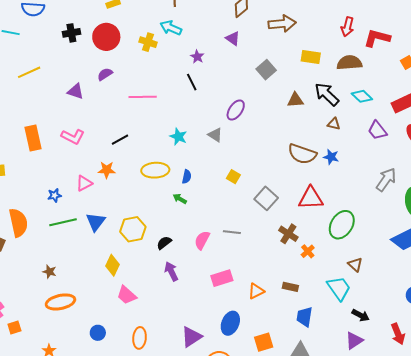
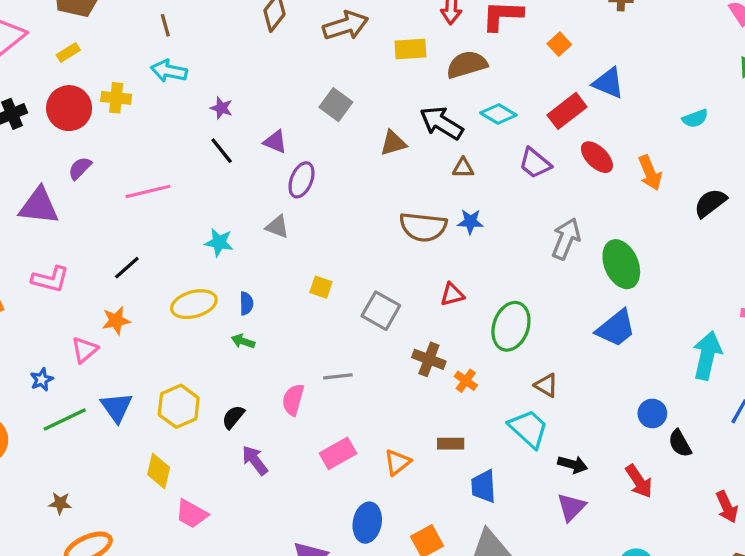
purple triangle: (233, 38) -> (275, 142), moved
yellow cross: (148, 42) -> (116, 98), moved
yellow rectangle: (311, 57) -> (410, 49), moved
purple triangle: (76, 91) -> (39, 206), size x1.5
red triangle: (311, 198) -> (452, 294), size x0.6

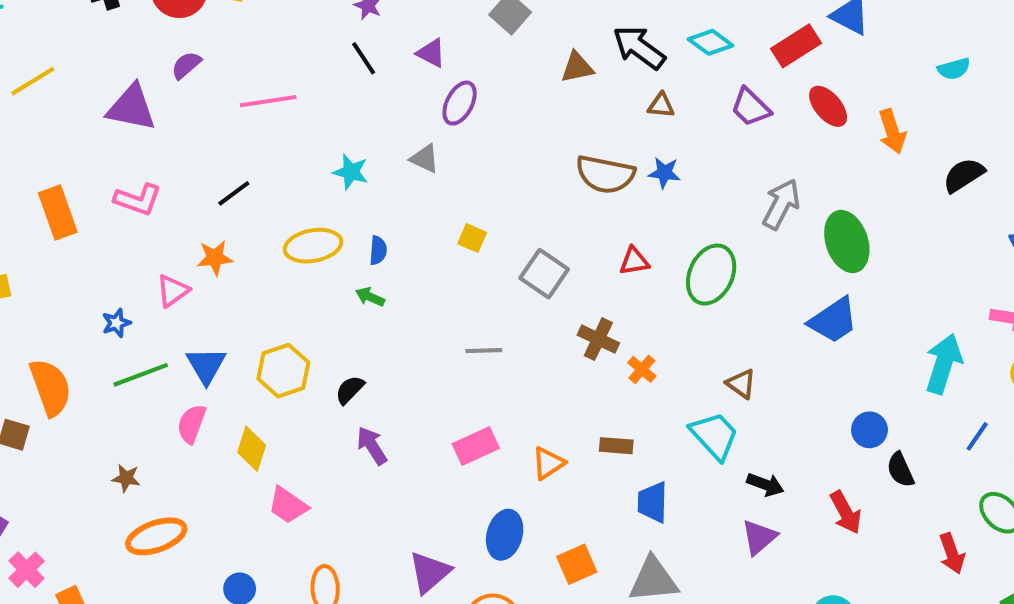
green ellipse: (511, 326) -> (711, 275), moved
pink semicircle: (293, 400) -> (192, 424), moved

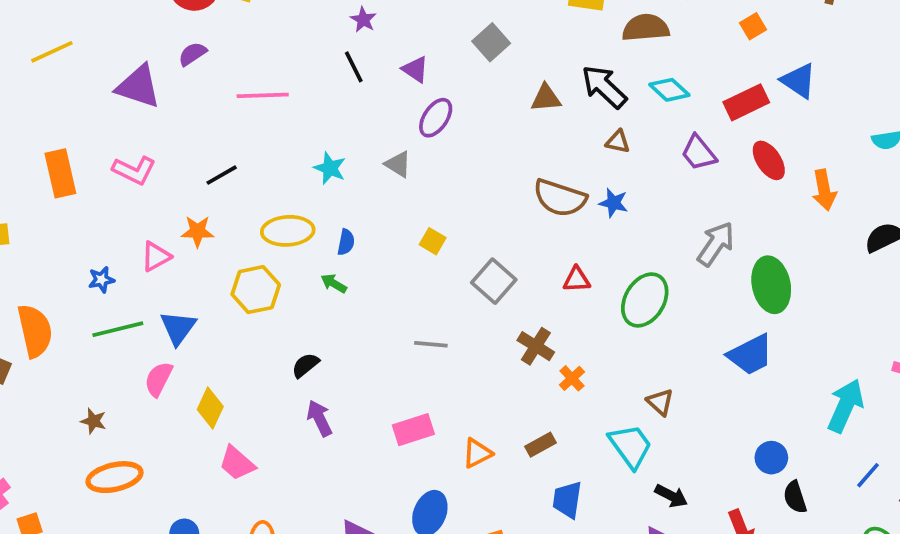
yellow hexagon: (283, 371) -> (256, 290), moved
brown rectangle: (616, 446) -> (541, 445), turned -40

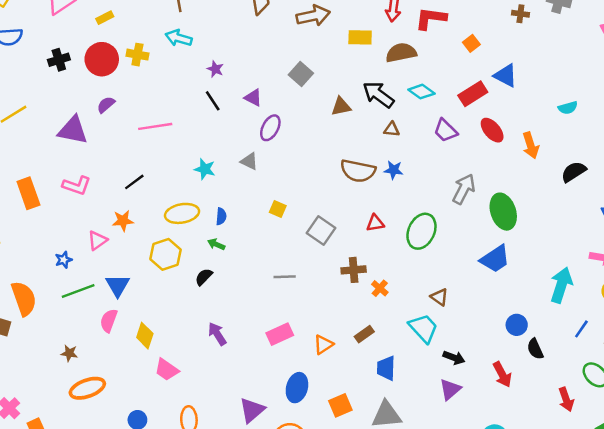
brown cross: (536, 346) -> (354, 270), turned -30
black semicircle: (305, 365) -> (204, 277), moved

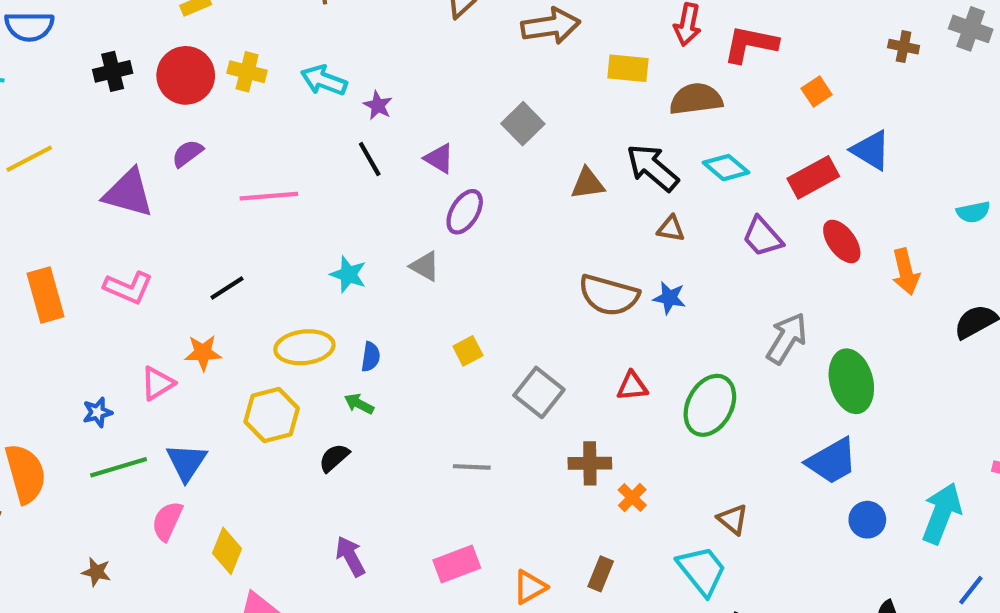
cyan arrow: (179, 38) -> (324, 80), moved
yellow square: (278, 209) -> (468, 351), turned 35
blue circle: (517, 325) -> (867, 520), moved
brown rectangle: (364, 334) -> (601, 574), turned -36

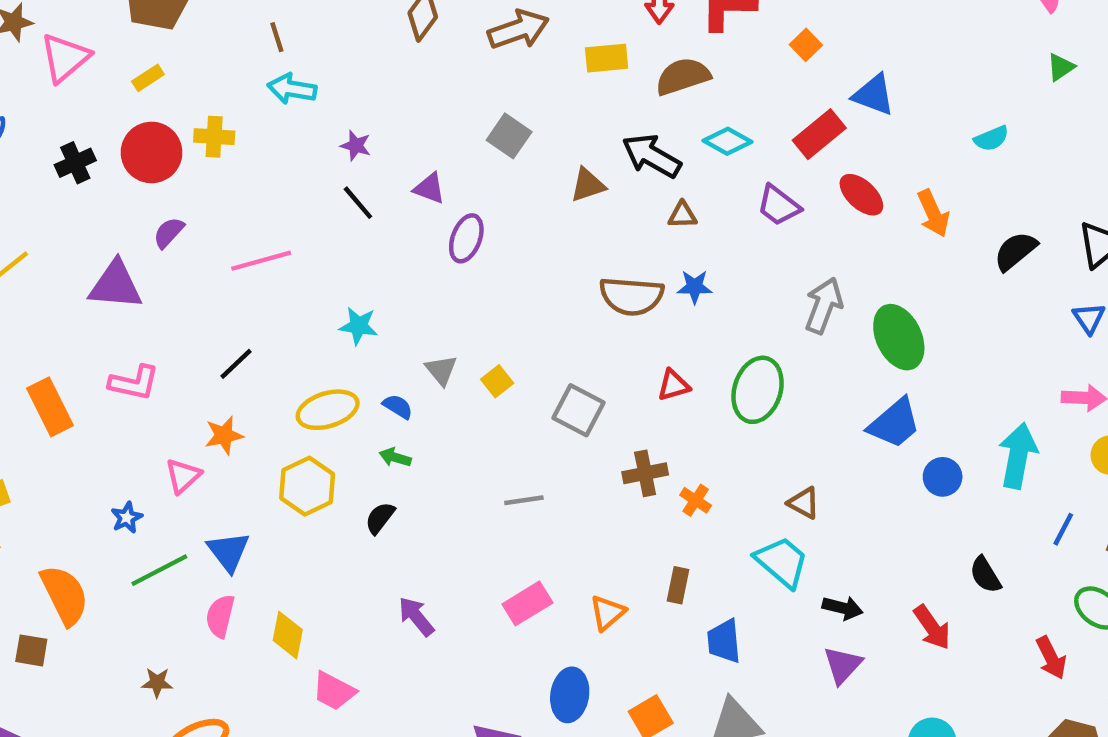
cyan arrow: (324, 80) -> (292, 89), moved
gray triangle: (425, 266) -> (441, 370), moved, turned 32
blue semicircle: (371, 357) -> (398, 406), turned -56

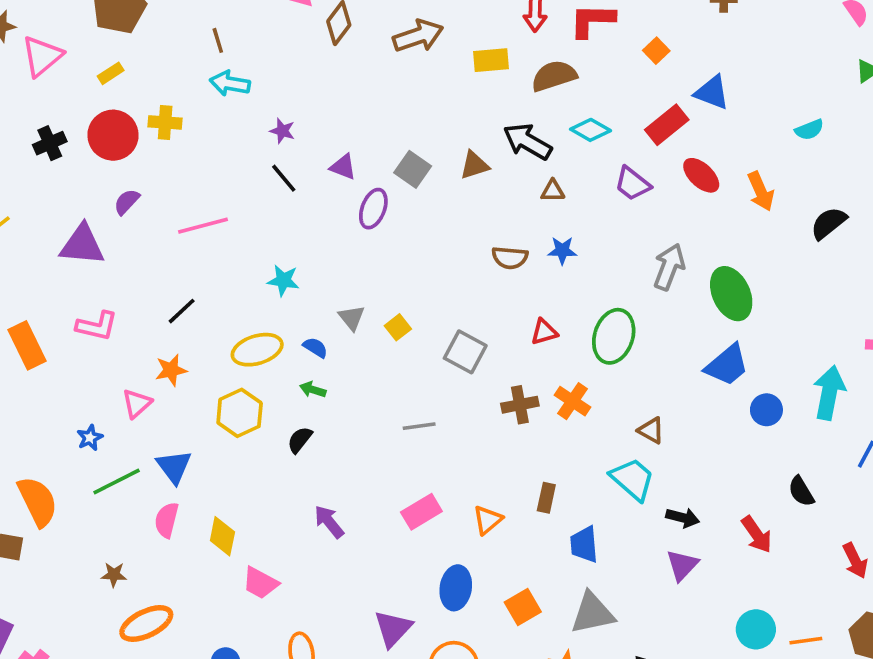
gray square: (509, 136) -> (413, 169), moved
brown semicircle: (631, 296) -> (510, 258), size x0.7
orange cross: (696, 500) -> (573, 401), moved, size x1.4

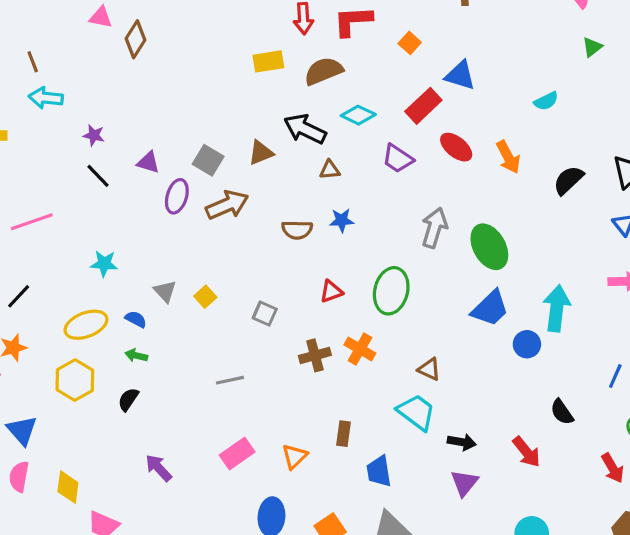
brown arrow: (418, 36) -> (227, 205), moved
gray square: (465, 352) -> (265, 314), size x0.7
cyan arrow: (829, 393) -> (557, 308), moved

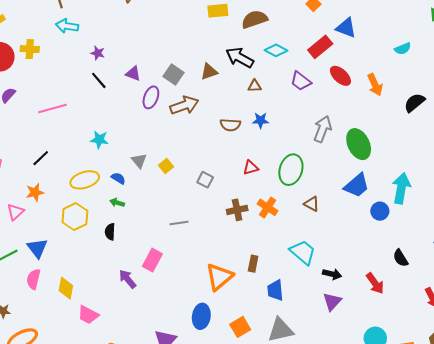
brown triangle: (429, 369) -> (312, 204), moved
black semicircle: (128, 399) -> (110, 232), turned -35
pink rectangle: (237, 453) -> (152, 260), moved, turned -30
orange triangle: (295, 456) -> (219, 277), size x1.6

